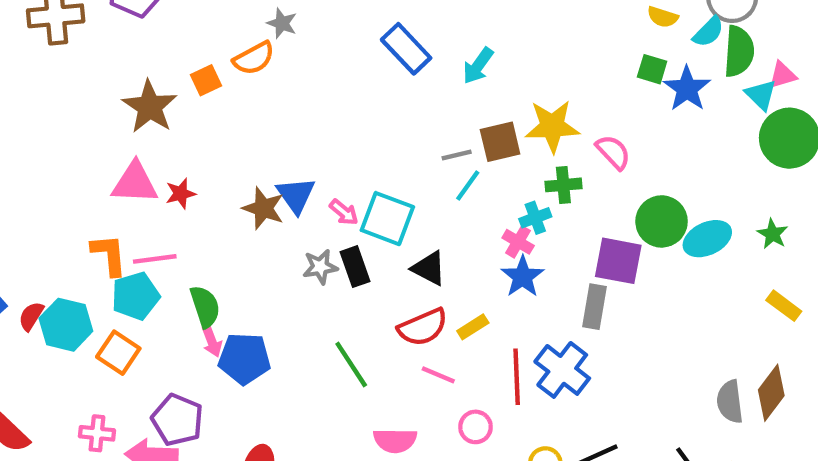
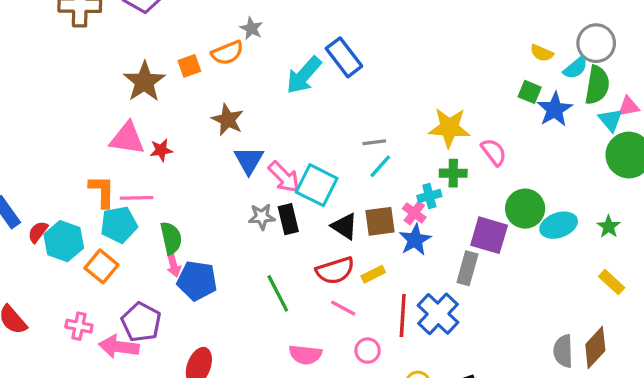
cyan arrow: (478, 66) -> (304, 75), moved, size x1.4
brown square: (500, 142) -> (380, 221), moved
brown star: (263, 208) -> (228, 120), moved
pink arrow: (344, 212) -> (284, 177), size x1.5

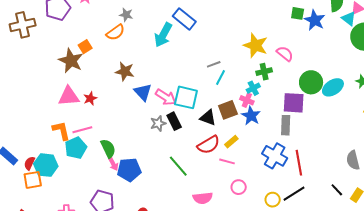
orange square: (189, 66) -> (85, 47), moved
yellow star: (449, 128) -> (256, 45), turned 30
orange square: (101, 266) -> (33, 180), moved, turned -36
pink line: (343, 308) -> (227, 161), moved
red line: (403, 315) -> (299, 163), moved

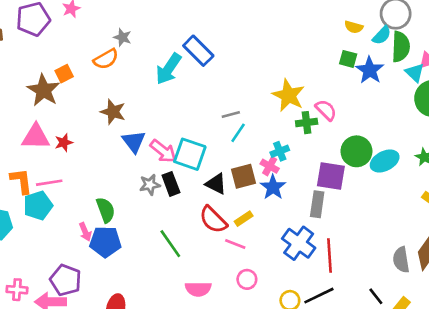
green cross: (264, 72) -> (307, 123), moved
red semicircle: (209, 145) -> (213, 220), turned 70
green semicircle: (108, 148) -> (106, 210), moved

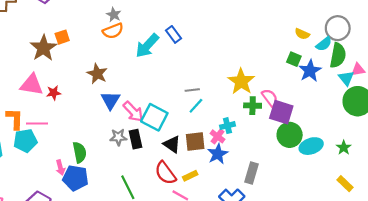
blue rectangle: (198, 51) -> (174, 34), size x0.7
orange semicircle: (106, 59) -> (113, 31), moved
purple square: (331, 176) -> (281, 112), moved

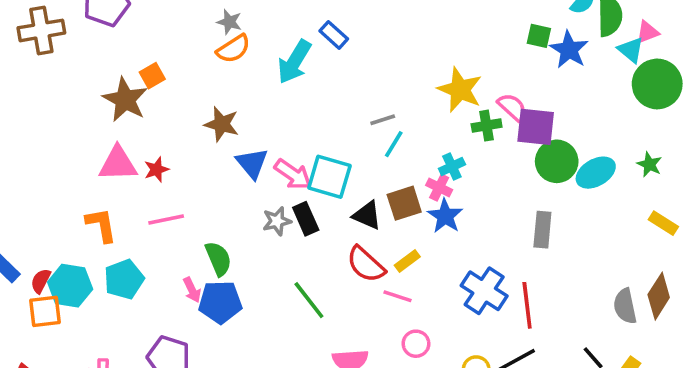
pink line: (37, 124) -> (166, 220), moved
cyan pentagon: (25, 141) -> (124, 279), moved
gray rectangle: (251, 173) -> (542, 230), moved

